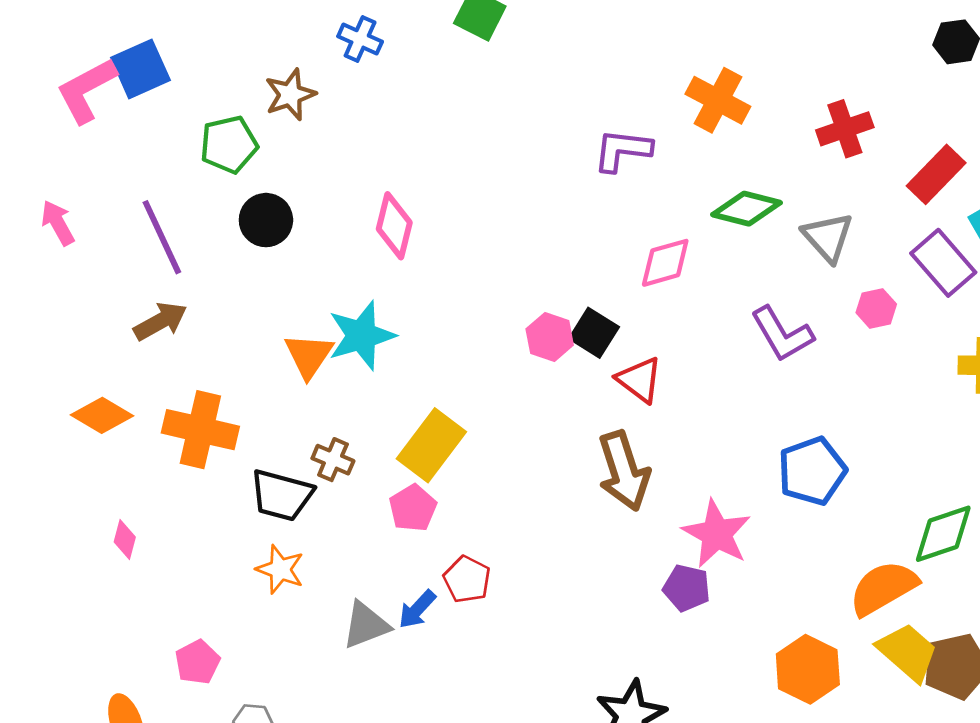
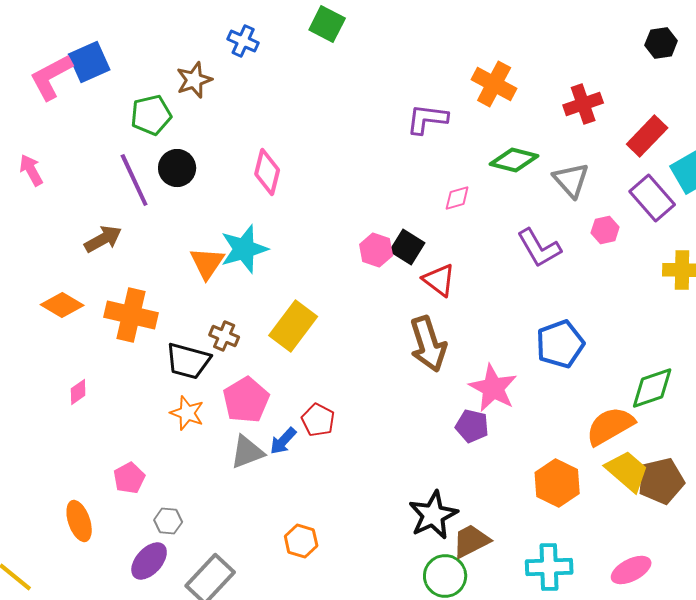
purple line: (162, 237) -> (134, 180), moved
pink diamond: (665, 263) -> (457, 198), size x0.7
pink pentagon: (413, 508) -> (246, 400), moved, size x1.4
pink diamond: (125, 539) -> (78, 392), turned 40

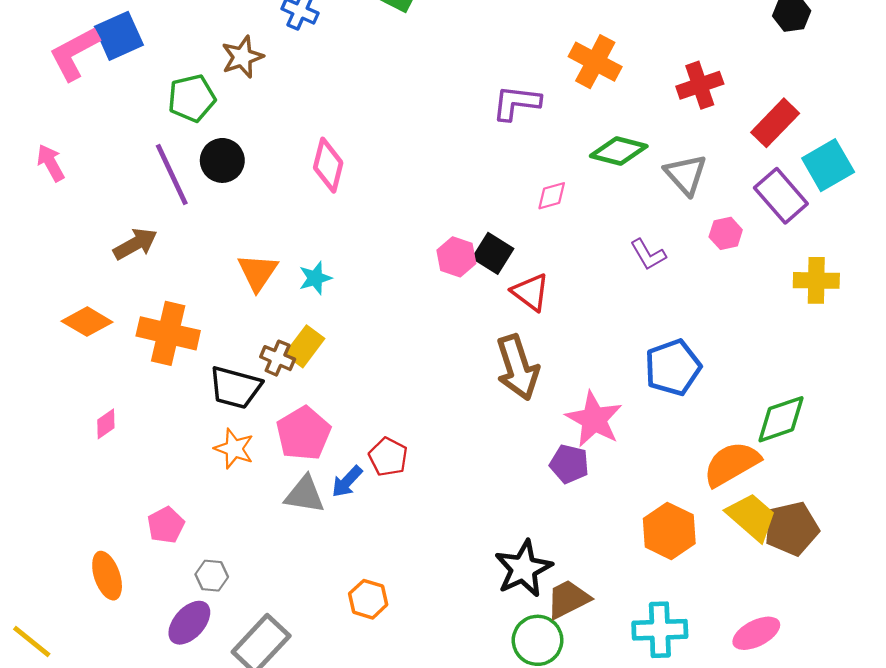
purple L-shape: (539, 248) -> (648, 255), size x0.7
cyan star: (244, 249) -> (315, 278), moved, size x0.6
yellow rectangle: (293, 326) -> (305, 346), moved, size x0.7
gray triangle: (247, 452) -> (305, 494), turned 30

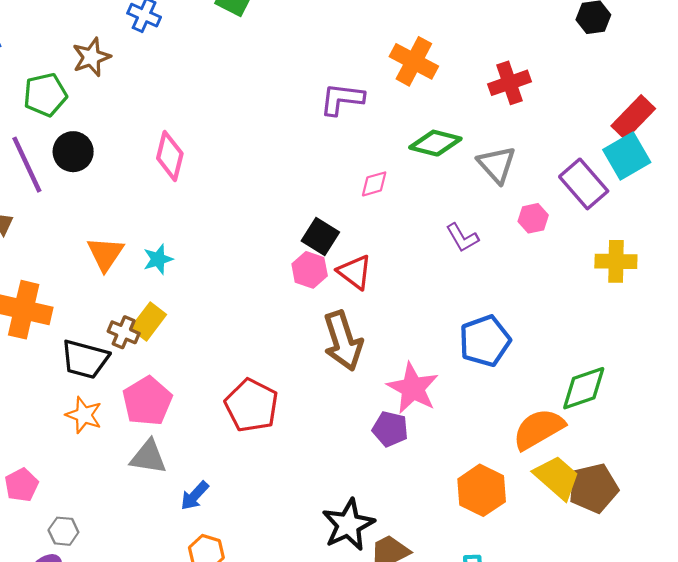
red rectangle: (775, 123) -> (633, 117), moved
pink hexagon: (456, 257) -> (310, 270), moved
red pentagon: (388, 457) -> (252, 405), moved, size x1.5
blue arrow: (347, 482) -> (195, 496), moved

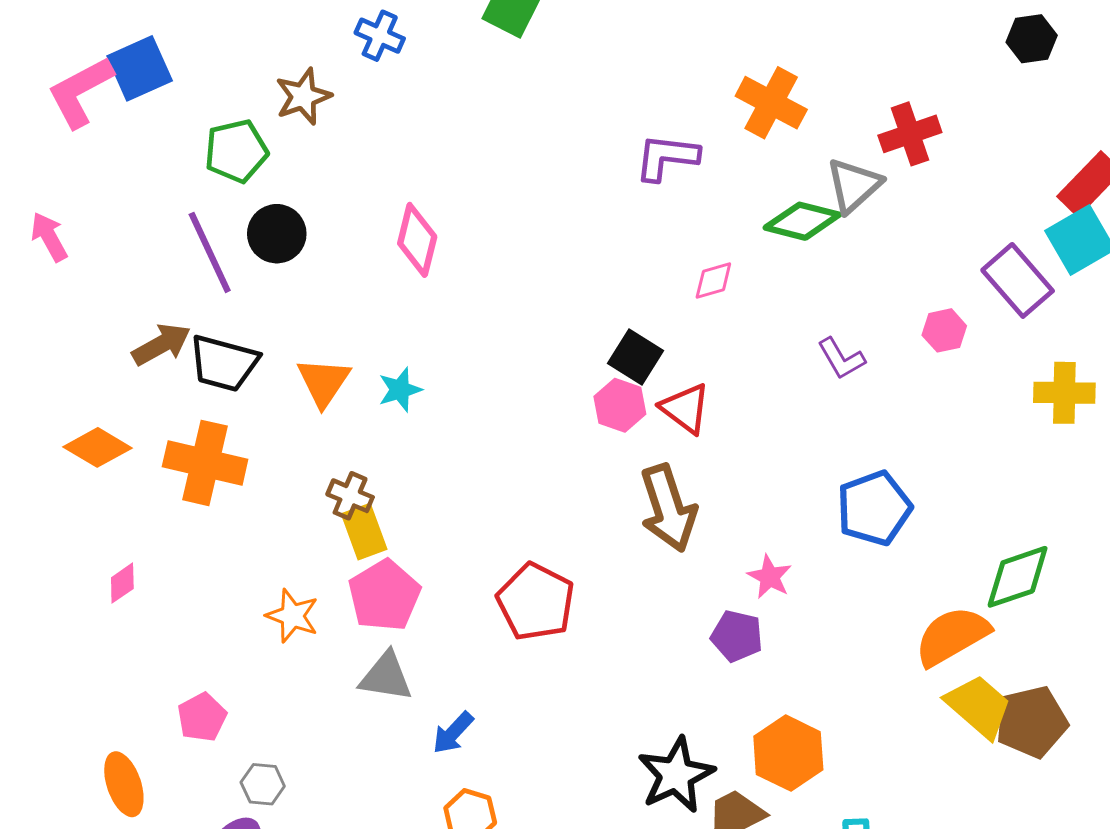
gray triangle: (497, 165) -> (854, 185), moved, turned 30
yellow rectangle: (148, 322) -> (364, 532), moved, turned -57
black trapezoid: (85, 359) -> (224, 363), moved
pink star: (413, 388) -> (770, 577), size x0.6
orange hexagon: (482, 490) -> (788, 753), moved

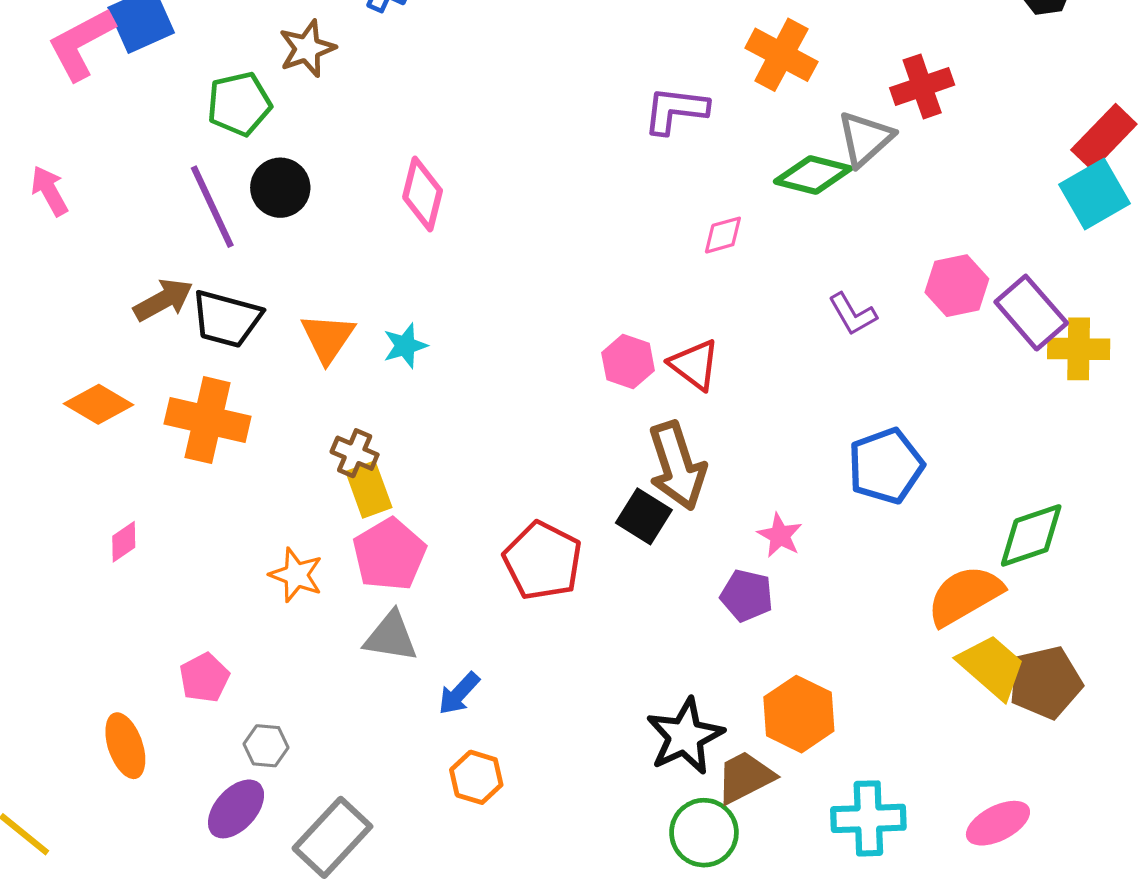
purple rectangle: (1018, 280) -> (1031, 313), moved
pink hexagon: (944, 330) -> (957, 286), size x1.4
black square: (635, 357) -> (644, 516), moved

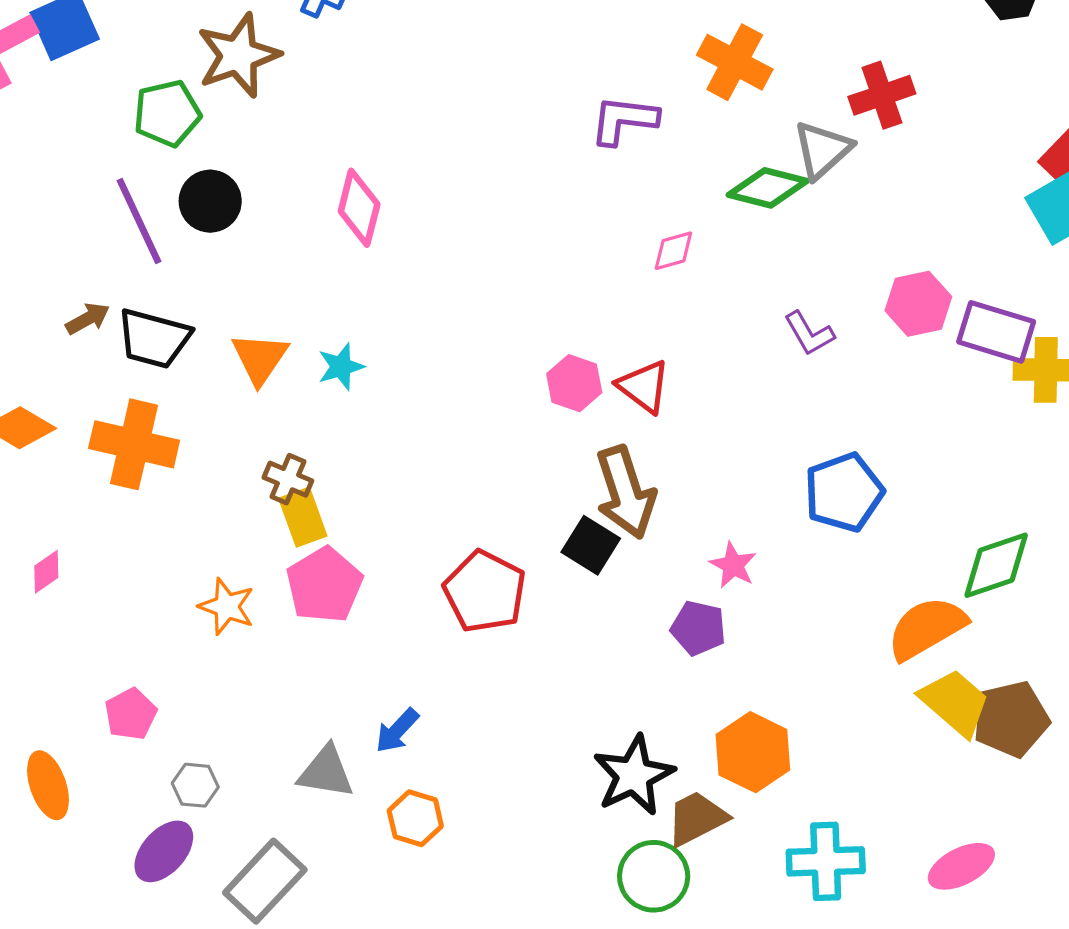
brown star: (307, 49) -> (238, 56), size x1.4
brown arrow: (163, 300) -> (88, 319), size x0.7
purple rectangle: (1031, 313) -> (996, 332), turned -32
gray triangle: (391, 637) -> (326, 772), moved

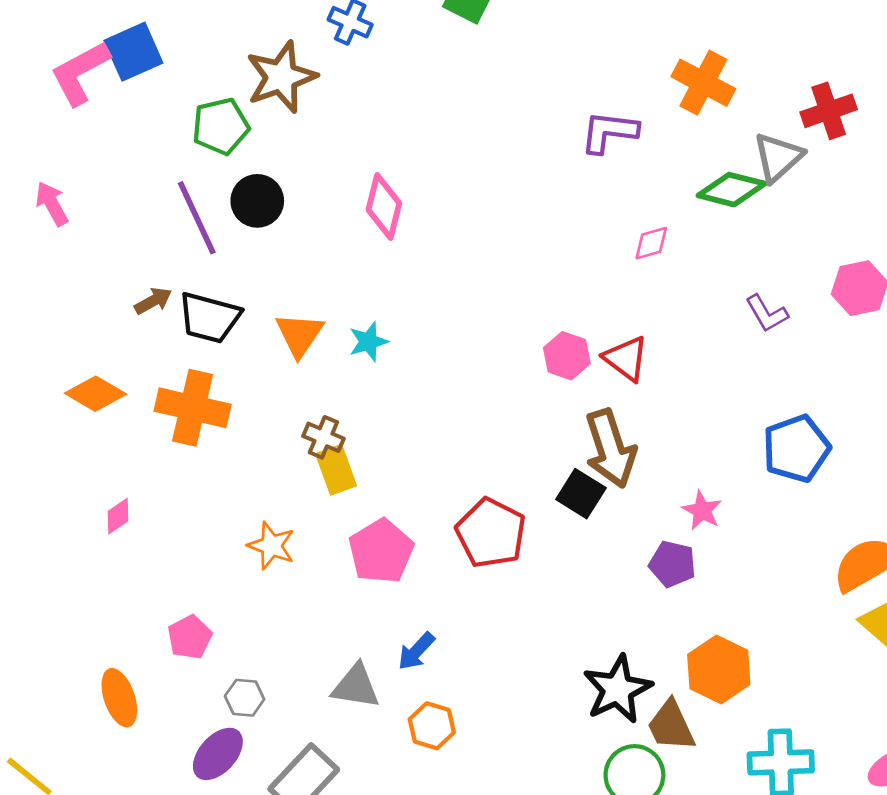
pink pentagon: (324, 585) -> (381, 551), moved
brown trapezoid: (697, 818) -> (671, 726), turned -88

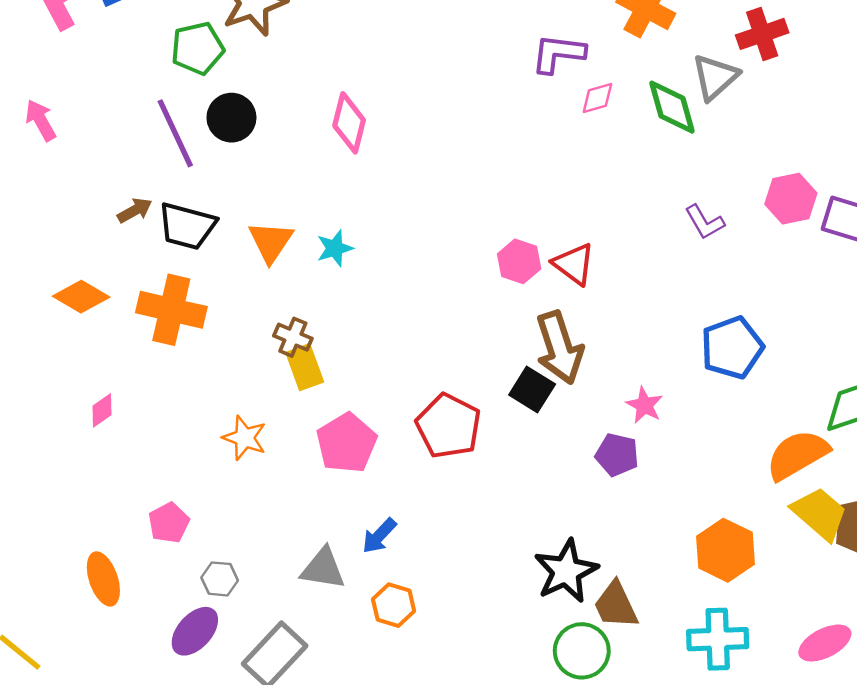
green diamond: (732, 190) -> (672, 107), turned 60
pink diamond: (651, 243) -> (597, 98), moved
orange hexagon: (719, 670) -> (726, 550), moved

